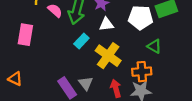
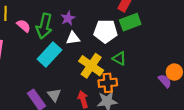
cyan rectangle: (81, 41) -> (49, 55), size x1.6
yellow cross: (108, 56) -> (91, 66), moved

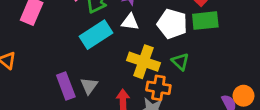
yellow cross: (91, 66) -> (144, 62), turned -30

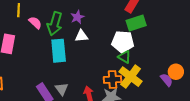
white pentagon: (172, 24) -> (123, 42), moved
cyan rectangle: (96, 35) -> (59, 51), turned -50
yellow cross: (144, 62) -> (131, 77), moved, turned 30

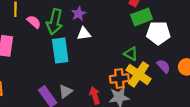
white pentagon: (123, 42) -> (158, 33), moved
purple semicircle: (167, 80) -> (163, 66), moved
gray triangle: (62, 89) -> (66, 91), turned 32

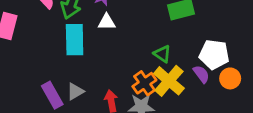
white pentagon: (158, 33) -> (214, 55), moved
orange cross: (119, 79) -> (144, 83), turned -36

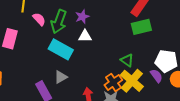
cyan rectangle: (75, 40) -> (61, 49), turned -60
gray triangle: (75, 91) -> (61, 77), moved

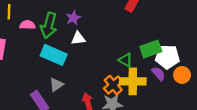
pink semicircle: (39, 19) -> (27, 25), turned -40
green rectangle: (141, 27) -> (151, 49), moved
yellow cross: (132, 81) -> (133, 81), turned -35

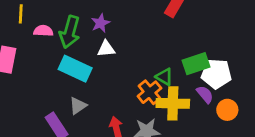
orange circle: (182, 75) -> (227, 110), moved
orange cross: (113, 85) -> (149, 92), moved

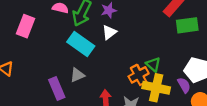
white triangle: (106, 49) -> (109, 32), turned -42
green rectangle: (196, 64) -> (187, 25), moved

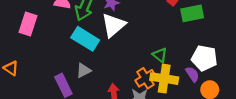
white triangle: (109, 32) -> (113, 25), size x1.6
orange cross: (139, 75) -> (145, 78), moved

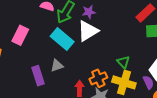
pink rectangle: (28, 24) -> (20, 35), moved
orange cross: (145, 78) -> (98, 78), moved

